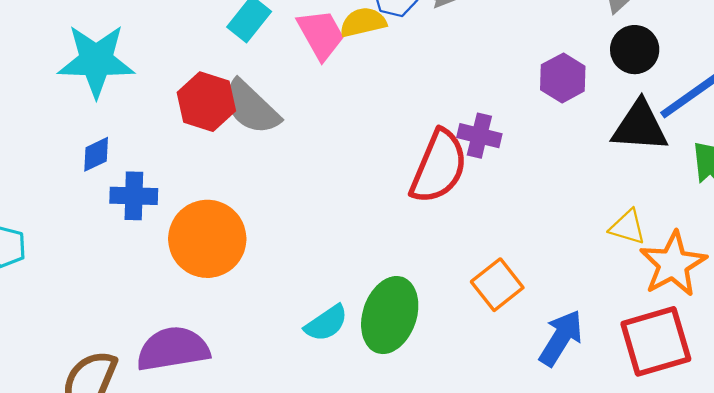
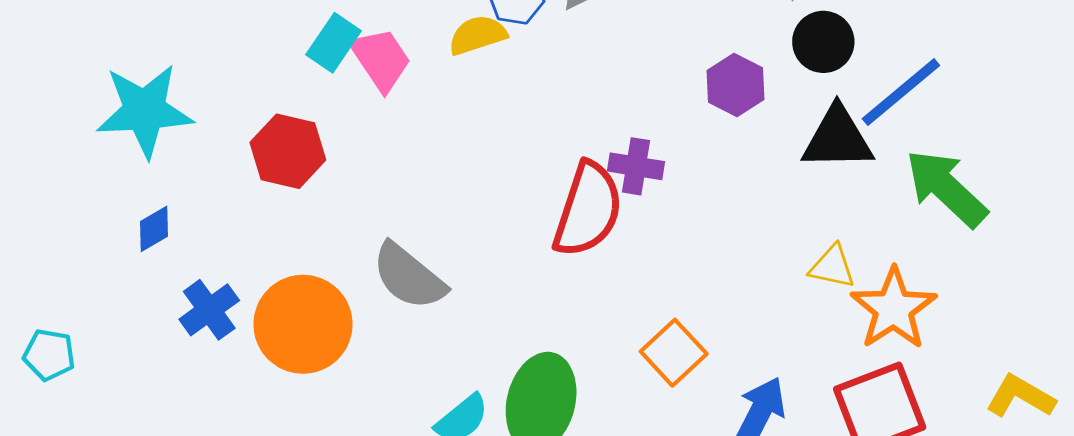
pink trapezoid: (321, 34) -> (381, 59), moved
gray semicircle: (251, 107) -> (409, 276), moved
blue cross: (134, 196) -> (209, 310), moved, turned -33

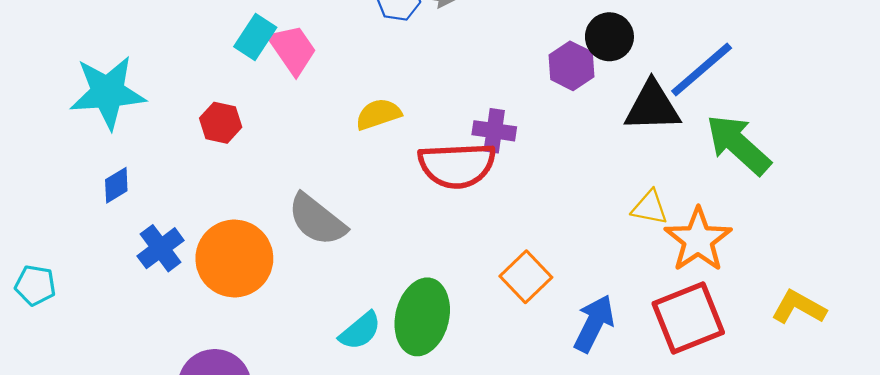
yellow semicircle: (478, 35) -> (378, 114), moved
black circle: (823, 42) -> (609, 37), moved
red hexagon: (288, 151) -> (221, 123), size x0.7
red semicircle: (588, 210) -> (457, 165), turned 70

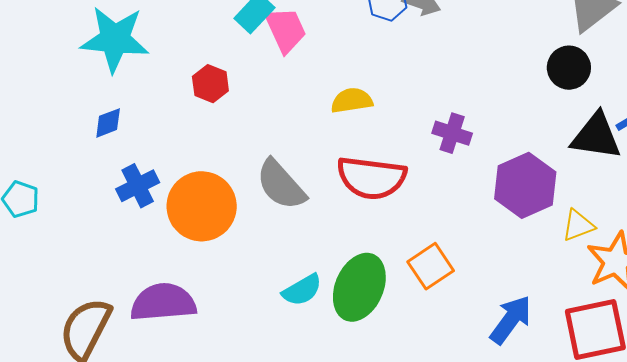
purple hexagon: (572, 66) -> (525, 185), moved, size x1.5
red semicircle: (457, 165) -> (371, 178), moved
yellow triangle: (650, 207) -> (578, 225), turned -42
orange square: (526, 277) -> (431, 266), moved

